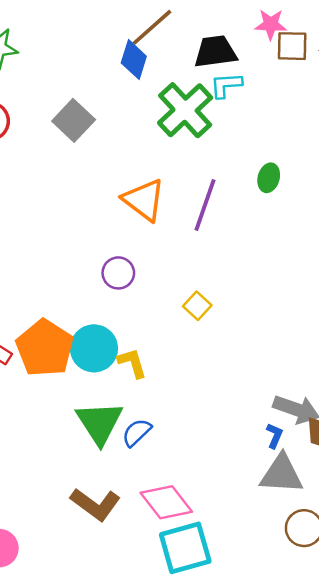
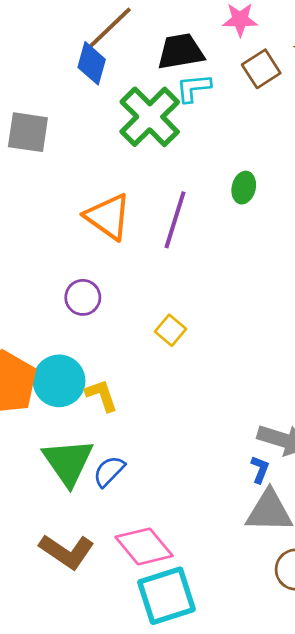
brown square: (292, 46) -> (261, 69), moved, turned -32
gray square: (74, 120) -> (28, 132), turned -33

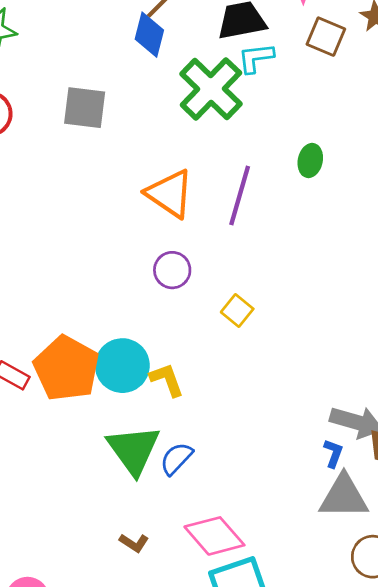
brown square: (261, 69) -> (326, 37), turned -33
purple circle: (83, 297) -> (172, 270), moved
brown L-shape: (67, 551) -> (134, 543), size x0.5

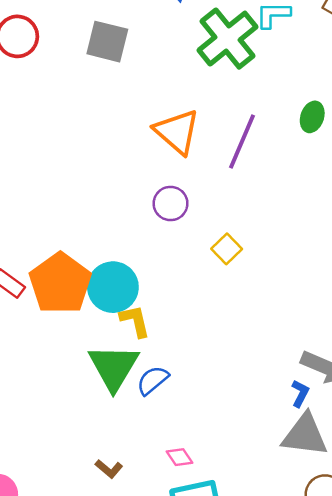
yellow L-shape: (167, 380) -> (135, 321), moved
pink diamond: (214, 536) -> (179, 457), size x0.5
brown L-shape: (134, 543) -> (109, 469), moved

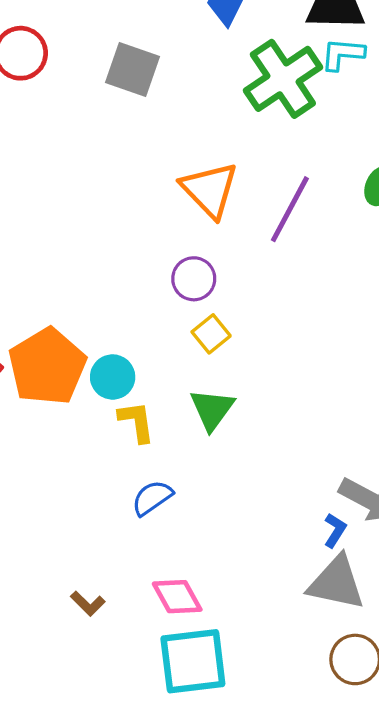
yellow square: (227, 249) -> (211, 334), moved
cyan circle: (113, 287) -> (113, 377), size x0.7
green triangle: (114, 367) -> (212, 409), moved, size x0.7
pink diamond: (179, 457) -> (177, 597), size x1.5

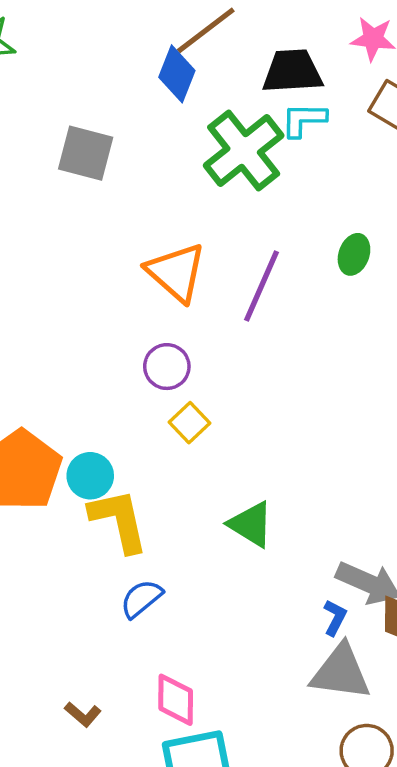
green triangle: (212, 409) -> (251, 524), moved, turned -30
yellow L-shape: (137, 422) -> (119, 520), size x1.5
pink diamond: (177, 597) -> (176, 700), turned 34

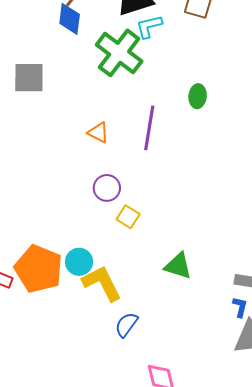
orange triangle: (176, 272) -> (98, 133), size x0.6

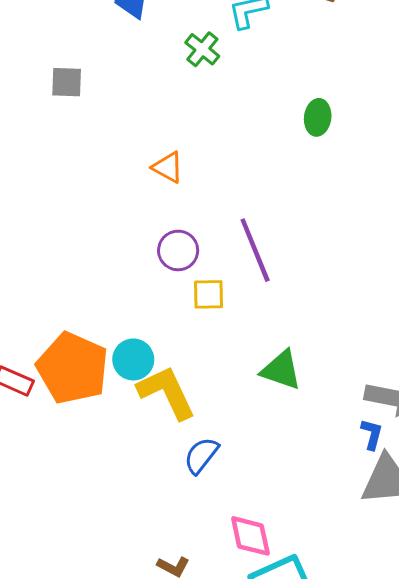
green cross: (119, 53) -> (202, 49), size x0.5
gray square: (29, 78) -> (67, 82), size x0.7
purple line: (149, 128) -> (255, 250), moved, turned -33
yellow square: (128, 217) -> (209, 294), turned -35

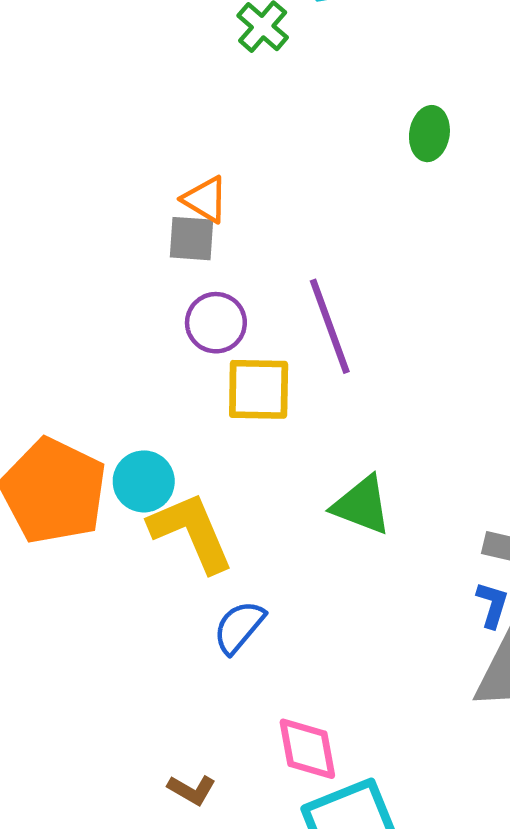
gray square: (67, 82) -> (192, 239), moved
yellow square: (209, 294) -> (259, 389), size x1.4

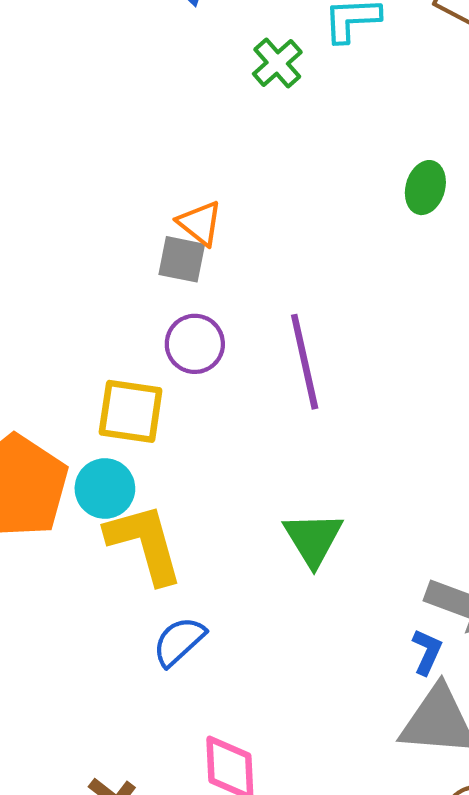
yellow square: (259, 389) -> (131, 411), moved
green triangle: (362, 505) -> (313, 539), turned 30

